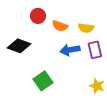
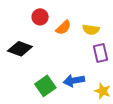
orange semicircle: (60, 26) -> (63, 28), turned -63
blue arrow: (70, 50) -> (74, 81), moved

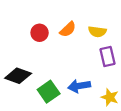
red circle: (40, 17) -> (40, 33), moved
black diamond: (20, 49) -> (18, 76), moved

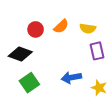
black diamond: (18, 76) -> (20, 54), moved
green square: (49, 92) -> (29, 83), moved

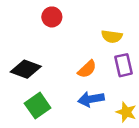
orange semicircle: (61, 26) -> (87, 69), moved
red circle: (36, 29) -> (52, 17), moved

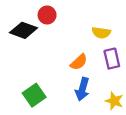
black diamond: (26, 69) -> (24, 30), moved
blue arrow: (91, 99) -> (82, 89), turned -65

